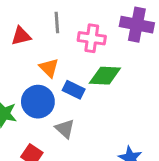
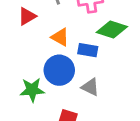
green diamond: (105, 76) -> (112, 30), turned 32

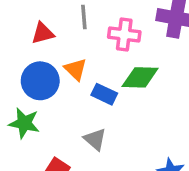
green diamond: (112, 30) -> (140, 77), turned -32
blue circle: (59, 70) -> (40, 81), moved

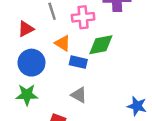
orange triangle: (75, 69) -> (63, 43), moved

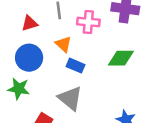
green diamond: (101, 45) -> (121, 58), moved
gray triangle: (79, 95) -> (70, 98), size x1.5

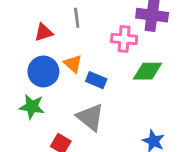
pink cross: (88, 22) -> (124, 39), moved
orange triangle: (63, 44) -> (73, 64), moved

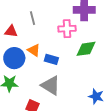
red triangle: (44, 32) -> (11, 31), turned 32

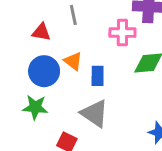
blue rectangle: (51, 59) -> (98, 76), turned 72

